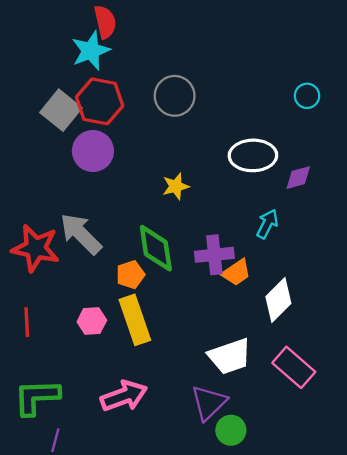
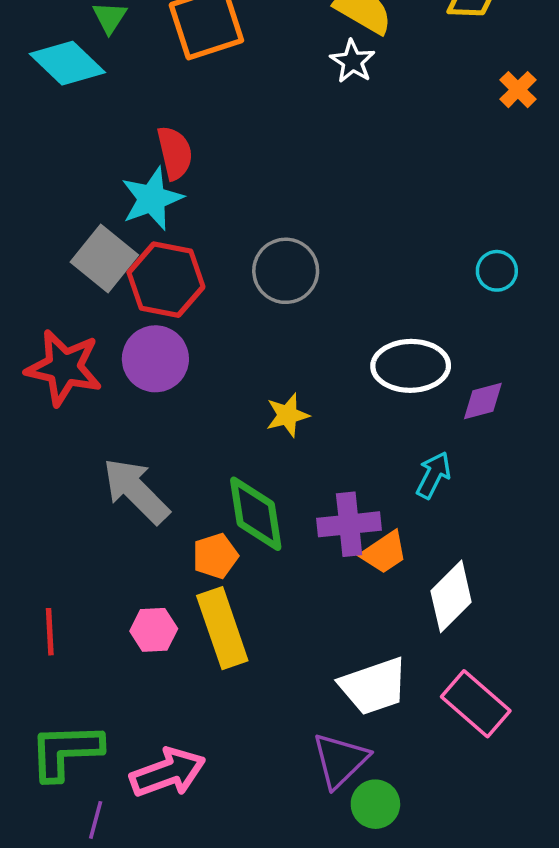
gray square: (61, 110) -> (104, 258), moved
red star: (36, 248) -> (64, 368), moved
pink arrow: (124, 396) -> (168, 772), moved

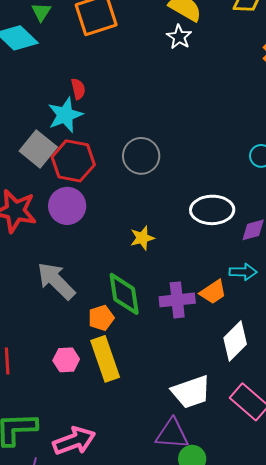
red semicircle: (175, 153) -> (78, 89), size x0.7
cyan arrow: (434, 475) -> (243, 272), moved, turned 64
orange trapezoid: (384, 552) -> (213, 292), moved
purple triangle: (340, 760) -> (172, 434), turned 48

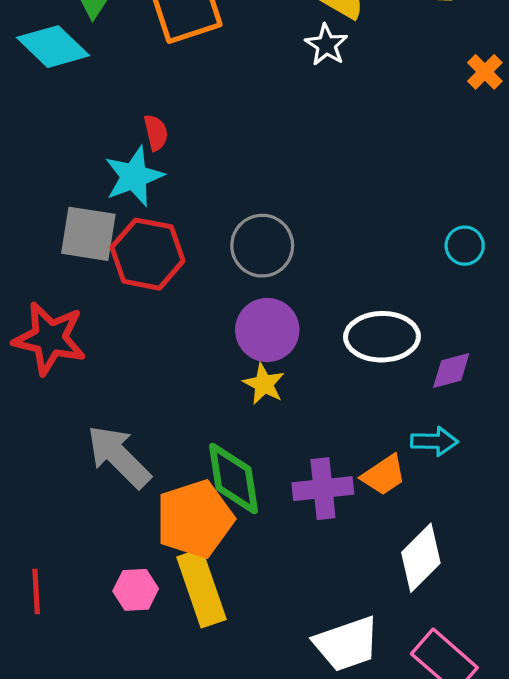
gray square: (38, 149) -> (88, 234), turned -30
purple circle: (67, 206) -> (267, 330), moved
yellow star: (142, 238) -> (264, 384), turned -30
orange pentagon: (101, 318) -> (195, 519), size x1.8

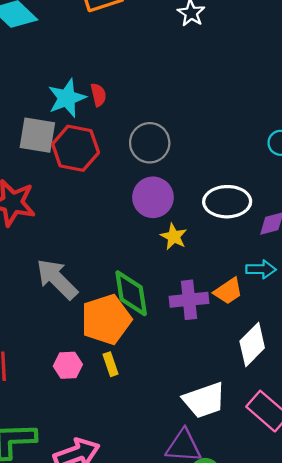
red semicircle: (156, 133) -> (98, 95), moved
yellow star: (264, 384) -> (174, 237), moved
yellow rectangle: (201, 588) -> (110, 364), size x0.5

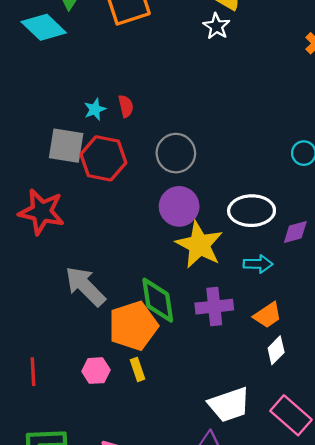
cyan star: (67, 98) -> (95, 109), size x0.6
yellow star: (174, 237) -> (199, 245), size x1.8
cyan arrow: (261, 269) -> (258, 264), moved
orange trapezoid: (228, 291) -> (268, 315), moved
white diamond: (252, 345) -> (276, 350), size x0.7

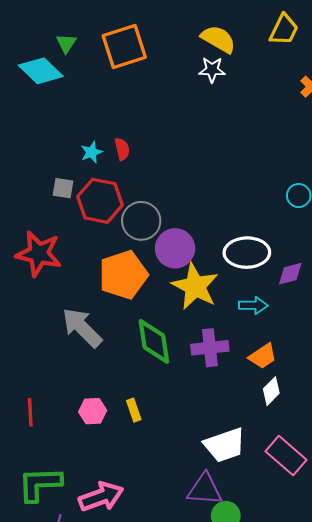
white star: (216, 26) -> (212, 70), turned -30
gray square: (66, 146) -> (63, 188), size x0.6
gray circle: (176, 153) -> (141, 221), moved
orange pentagon: (133, 326) -> (123, 275), moved

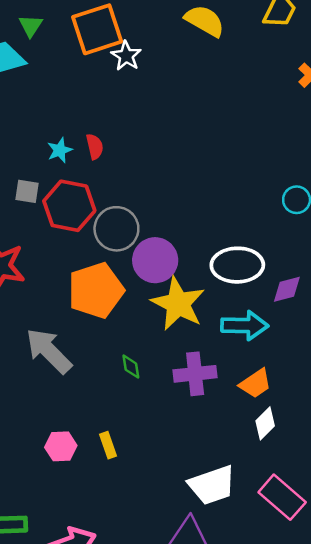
white star: (212, 70) -> (126, 56), moved, turned 30
cyan arrow: (253, 305) -> (245, 325), size x1.4
green diamond: (154, 341) -> (131, 367), size x0.5

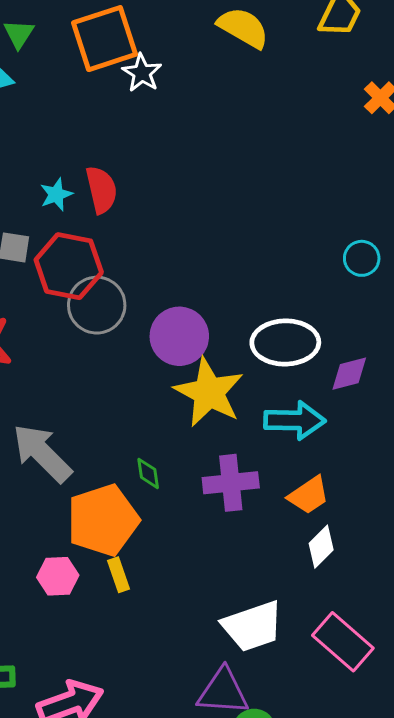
red semicircle: (95, 147) -> (101, 190), size x1.4
gray circle: (116, 229) -> (97, 305), moved
orange pentagon: (96, 290) -> (103, 520), moved

